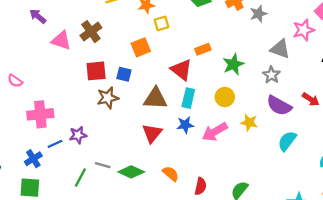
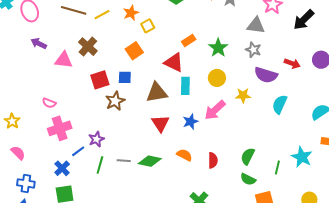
pink semicircle: (15, 81) -> (49, 103), moved
blue star: (185, 125) -> (190, 122), moved
green line: (80, 177) -> (100, 165), moved

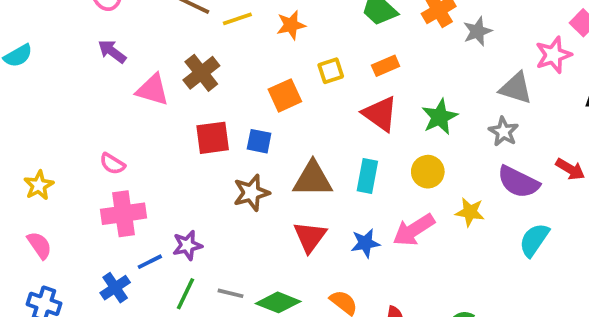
yellow square: (148, 26) -> (331, 71), moved
orange rectangle: (189, 41) -> (386, 66), moved
red triangle: (174, 62) -> (380, 114), moved
brown star: (115, 101) -> (251, 193), moved

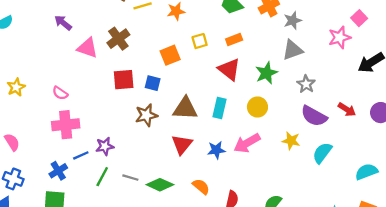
gray triangle: (516, 88) -> (293, 50), moved, turned -40
yellow star: (39, 185) -> (16, 87), moved
yellow star: (470, 212) -> (291, 141), moved

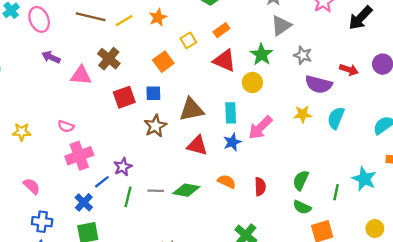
yellow star: (16, 87) -> (22, 132), turned -30
yellow circle: (257, 107) -> (252, 82), moved
cyan rectangle: (220, 108) -> (231, 113), moved
red triangle: (182, 144) -> (197, 146), turned -40

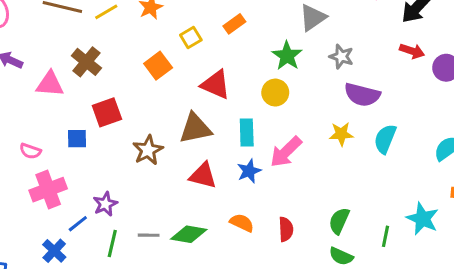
red triangle: (224, 60) -> (216, 85), moved
red arrow: (349, 70) -> (412, 51), moved
blue square: (153, 93) -> (77, 139), moved

